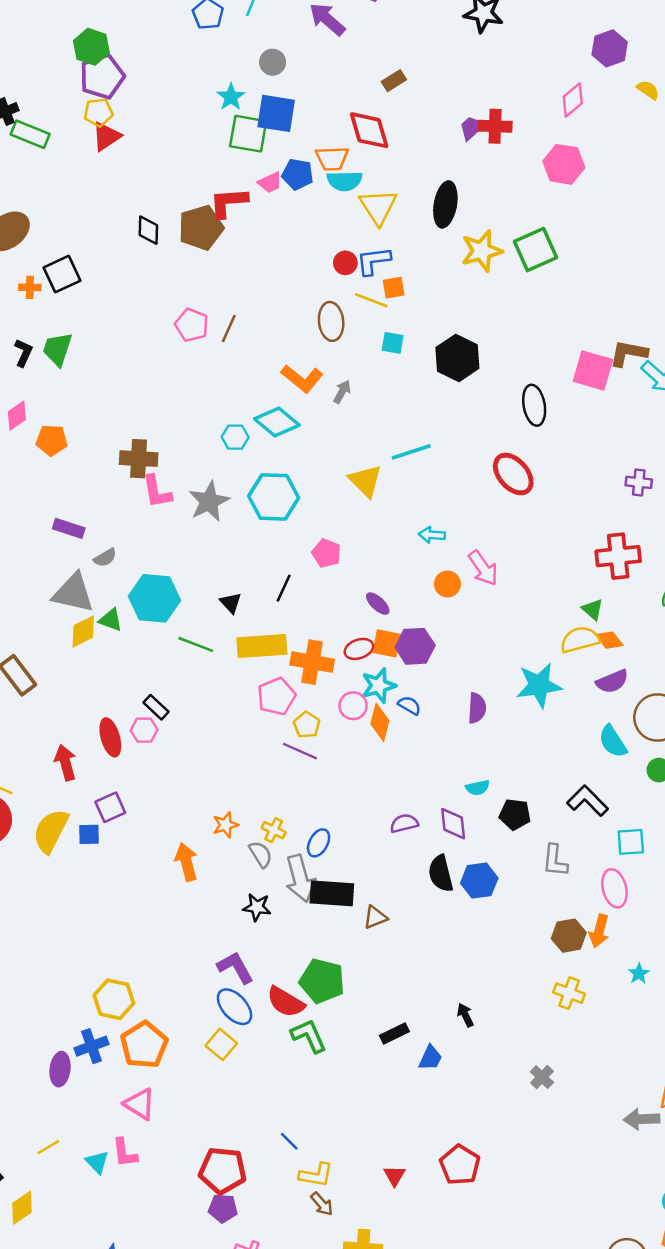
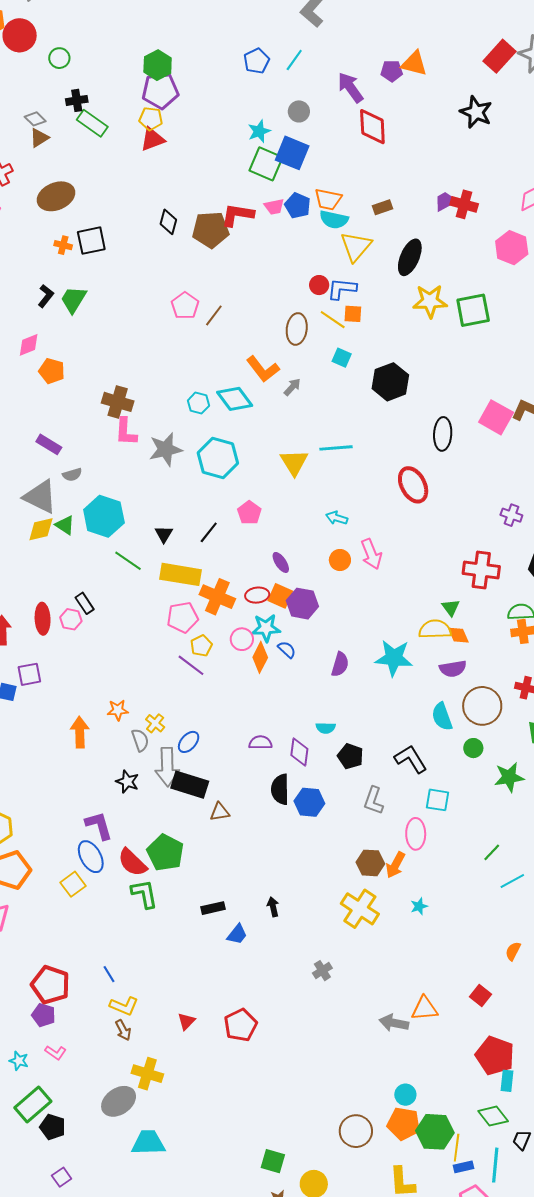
brown rectangle: (394, 81) -> (383, 207), moved
red diamond: (369, 130) -> (372, 127), moved
yellow cross: (569, 993) -> (360, 909), size x1.5

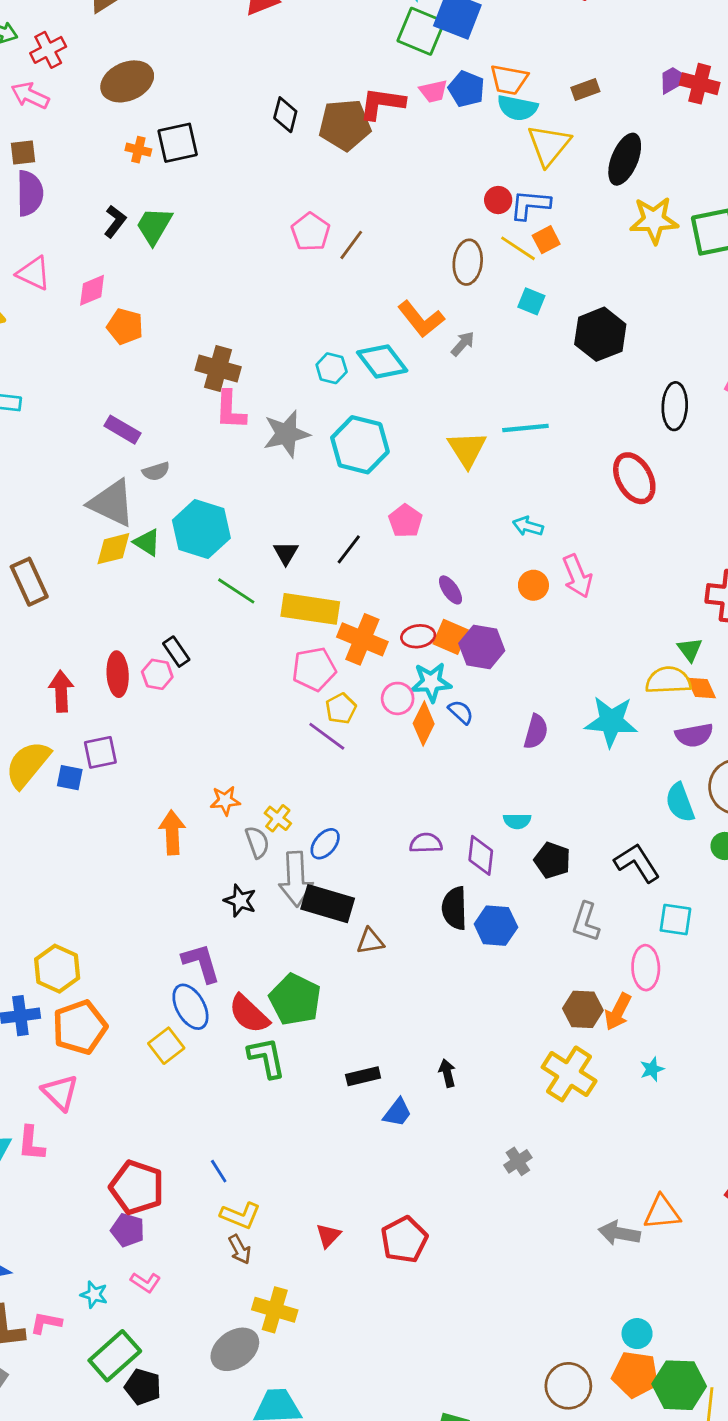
orange square: (353, 314) -> (546, 240), turned -30

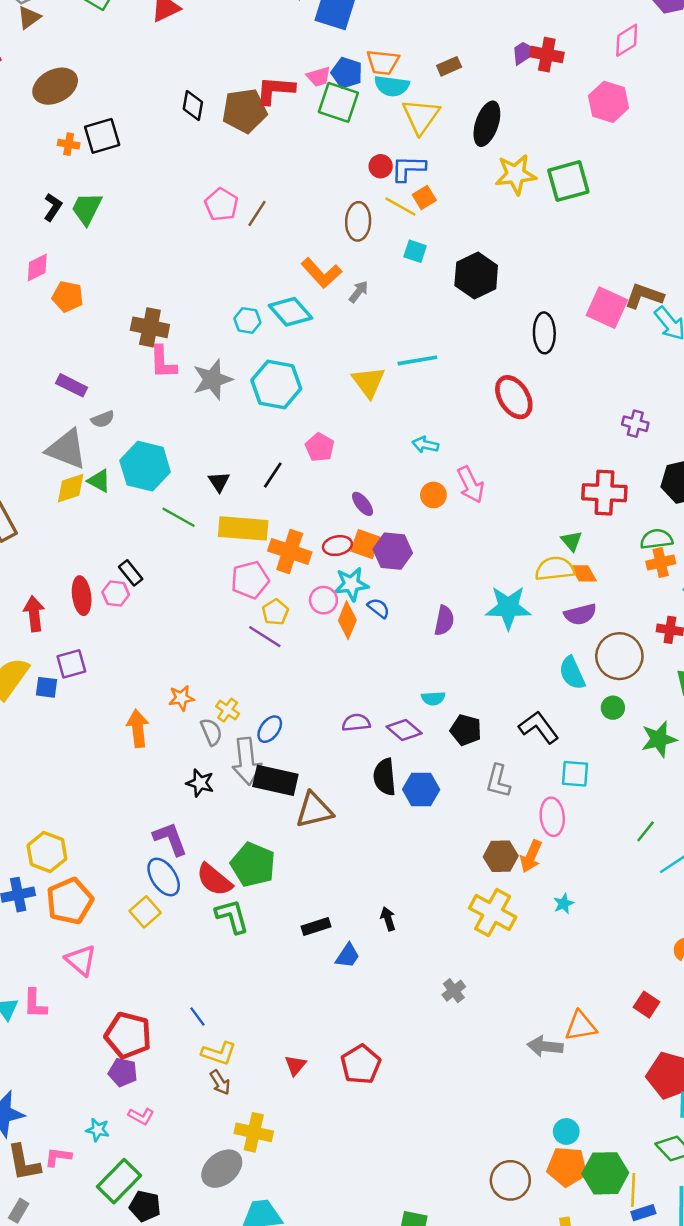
green square: (421, 31) -> (338, 102), moved
purple diamond: (481, 855) -> (404, 730), turned -52
brown triangle: (370, 941) -> (314, 810), size x1.6
pink triangle: (60, 1092) -> (81, 960), moved

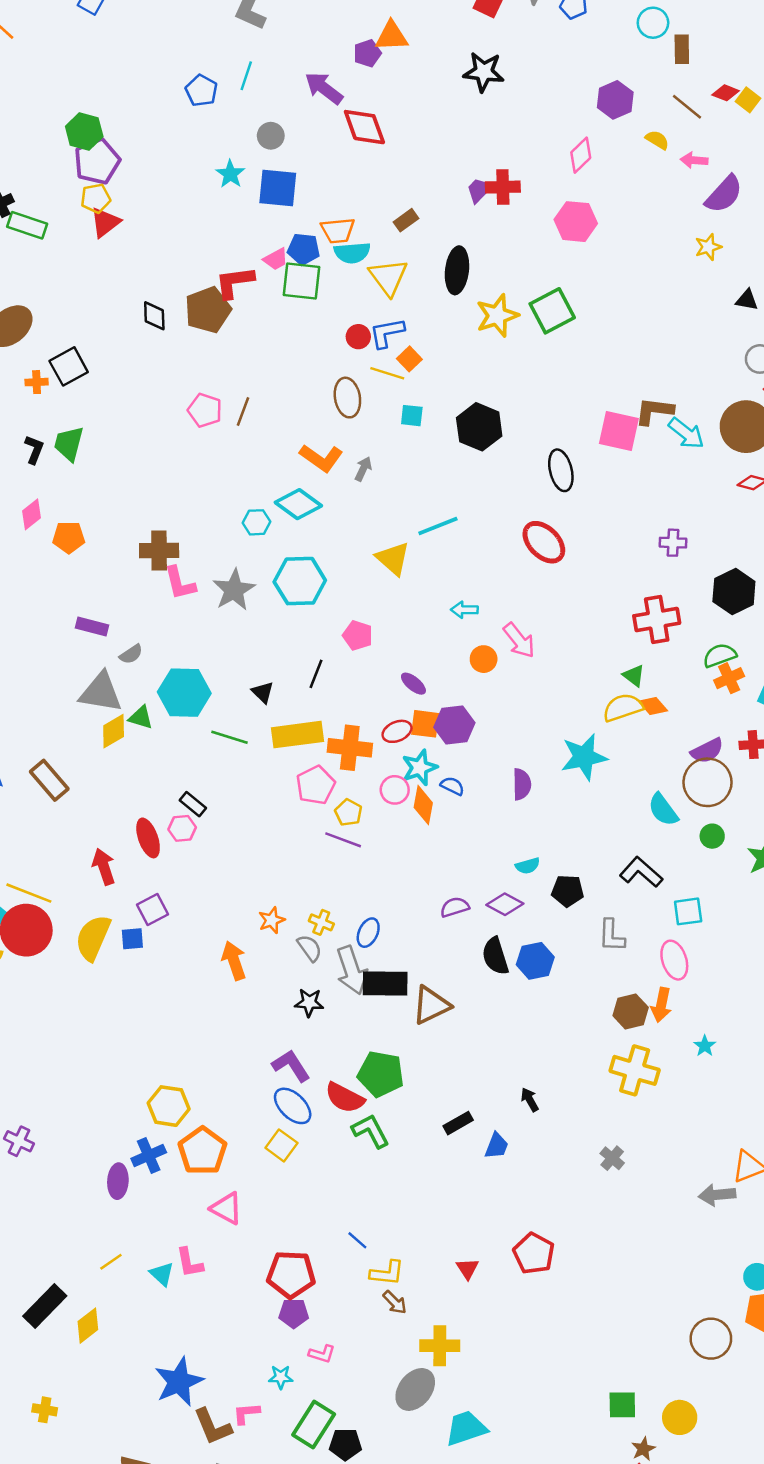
purple semicircle: (580, 614) -> (707, 751), moved

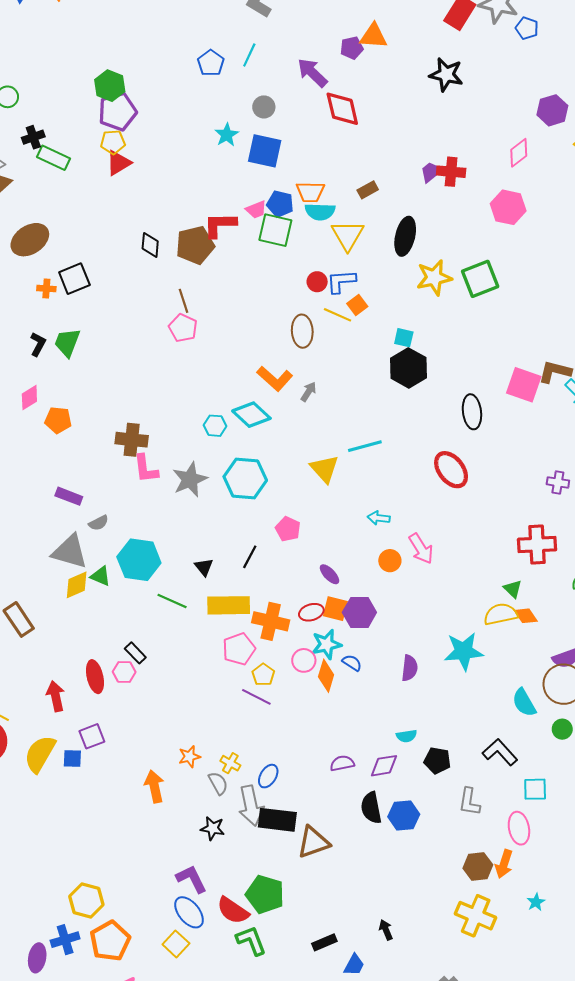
brown line: (243, 412) -> (184, 301), moved, turned -45
cyan square: (412, 416) -> (404, 338), moved
purple diamond: (505, 904) -> (384, 766), turned -44

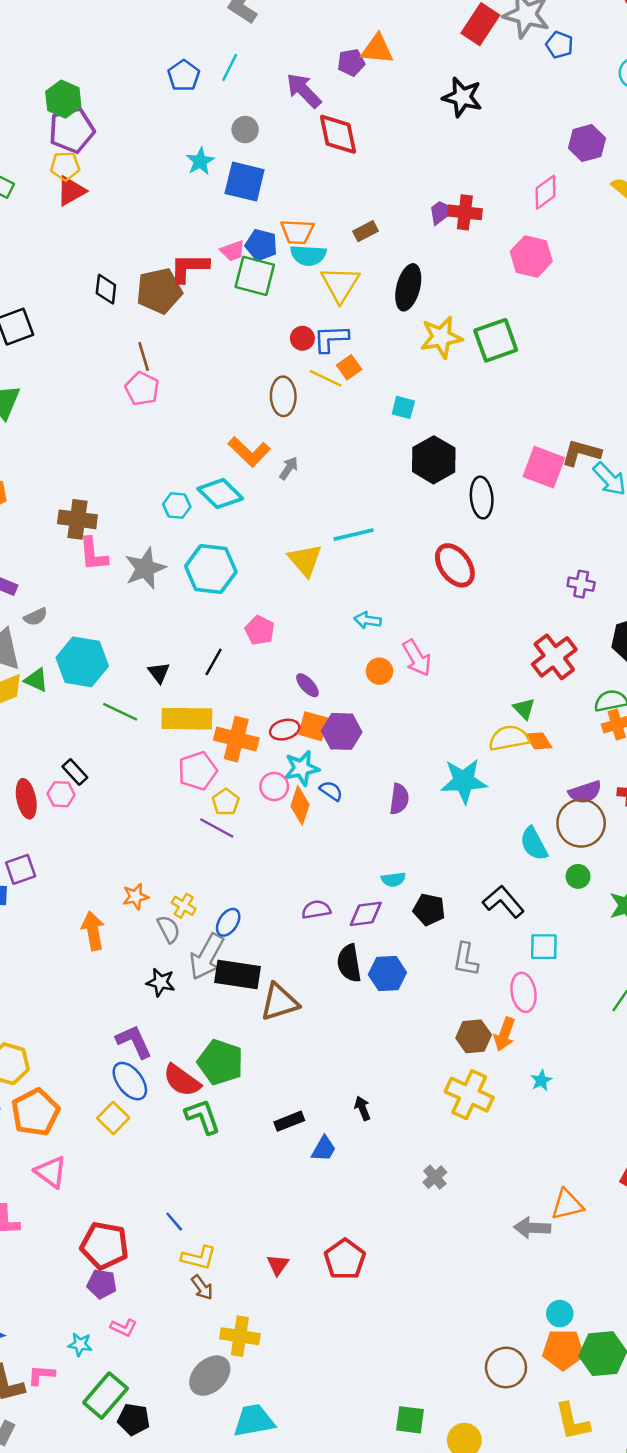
black hexagon: (408, 368) -> (434, 460), moved
red cross: (537, 544) -> (554, 657), turned -36
gray arrow: (251, 806) -> (207, 957), turned 39

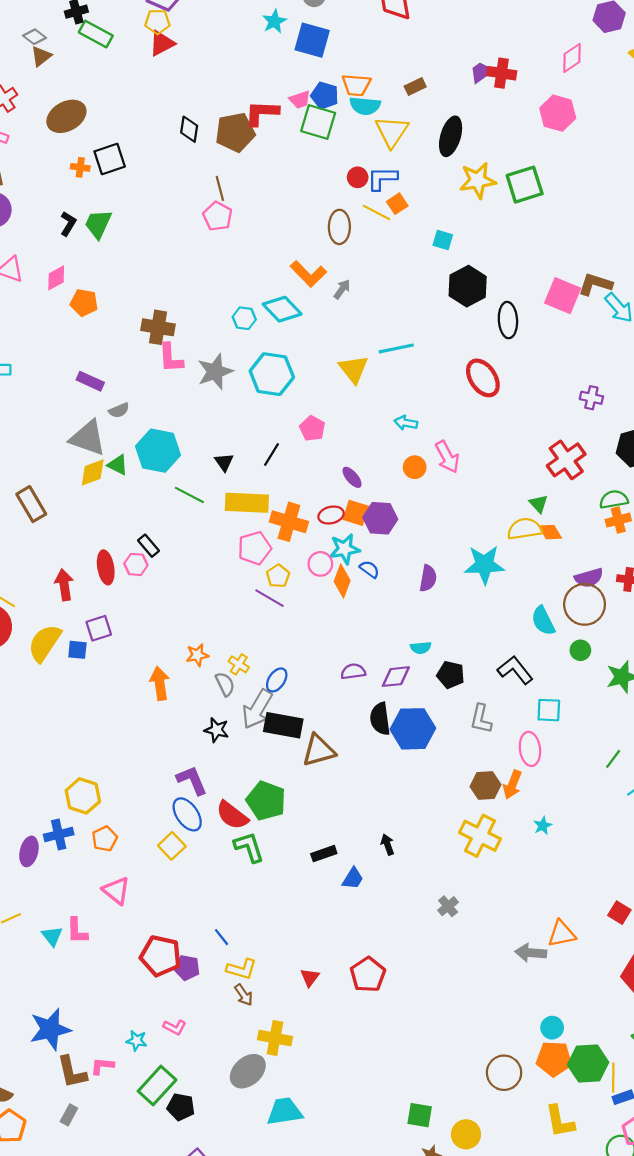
blue hexagon: (387, 974) -> (413, 729), size x1.4
orange pentagon: (35, 1112) -> (105, 839), size x0.6
purple pentagon: (102, 1284) -> (187, 968), moved

